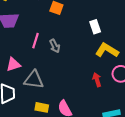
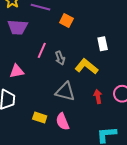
yellow L-shape: (107, 50) -> (86, 66), moved
gray triangle: (34, 80) -> (65, 92), moved

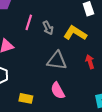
yellow rectangle: (40, 117) -> (26, 98), moved

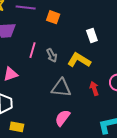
pink semicircle: (58, 91) -> (62, 118), turned 66
yellow rectangle: (26, 98) -> (17, 127), moved

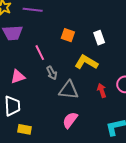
orange square: (53, 17) -> (68, 35), moved
pink line: (33, 50) -> (40, 53), turned -42
gray arrow: (52, 55) -> (52, 73), moved

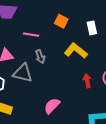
pink line: (40, 53) -> (31, 35), turned -63
gray triangle: (69, 90) -> (23, 73), moved

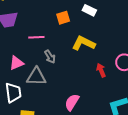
orange square: (61, 21) -> (63, 18), turned -32
white rectangle: (92, 28) -> (89, 10), moved, turned -40

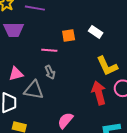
pink line: (36, 37) -> (49, 50), moved
yellow L-shape: (84, 43) -> (107, 66), moved, turned -150
red arrow: (101, 70) -> (99, 93), size x1.6

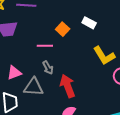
orange square: (69, 36) -> (63, 29), turned -32
red arrow: (99, 93) -> (68, 86), moved

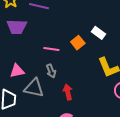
orange square: (63, 29) -> (78, 43), moved
red arrow: (68, 86) -> (68, 92), size x0.7

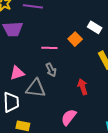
red arrow: (68, 92) -> (83, 87), moved

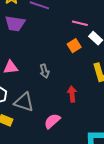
pink line: (49, 48) -> (80, 23), moved
gray triangle: (36, 88) -> (24, 102), moved

